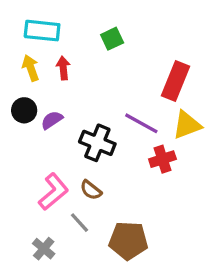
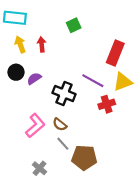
cyan rectangle: (42, 31) -> (15, 18), moved
gray line: (79, 223) -> (63, 144), moved
gray cross: (44, 249) -> (39, 168), moved

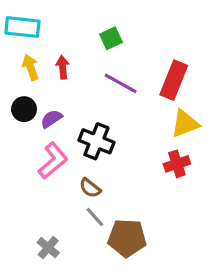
purple line: (93, 81) -> (121, 83), moved
red cross: (107, 104) -> (177, 164), moved
pink L-shape: (35, 126) -> (53, 161), moved
gray cross: (39, 168) -> (48, 248), moved

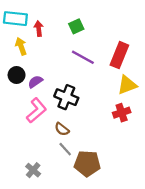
red arrow: (63, 67) -> (39, 29), moved

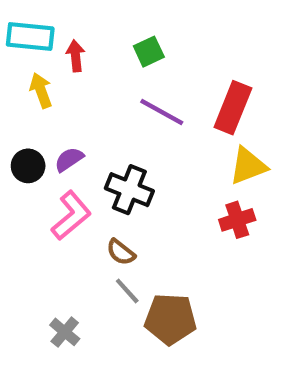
black circle: (17, 75) -> (28, 166), moved

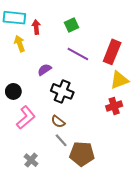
purple semicircle: (69, 159) -> (45, 70), moved
black circle: (28, 166) -> (13, 91), moved
pink L-shape: (71, 215) -> (26, 117), moved

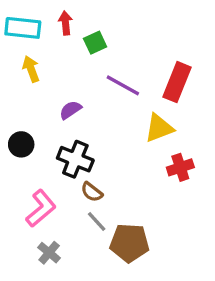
green square: (72, 25) -> (95, 43), moved
red arrow: (36, 27) -> (65, 23), moved
yellow triangle: (119, 80) -> (159, 128), moved
black cross: (62, 91) -> (75, 159), moved
pink L-shape: (26, 117) -> (41, 208), moved

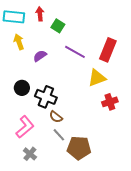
green square: (95, 43) -> (58, 26), turned -32
purple semicircle: (70, 110) -> (40, 56), moved
black circle: (21, 144) -> (22, 88), moved

